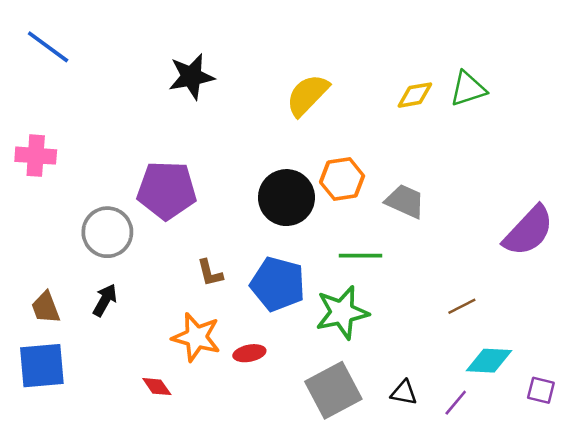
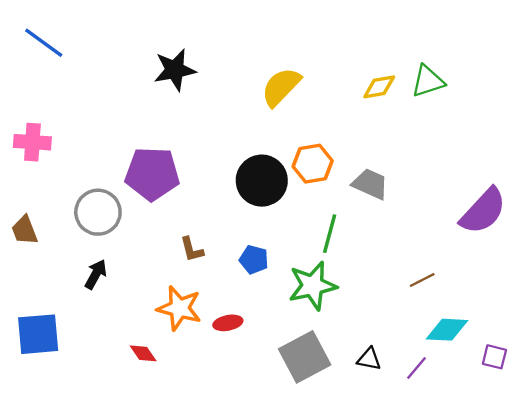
green line: (361, 256) -> (330, 234), turned -75
blue pentagon: (278, 284) -> (254, 260), size x0.6
brown trapezoid: (46, 308) -> (25, 230), moved

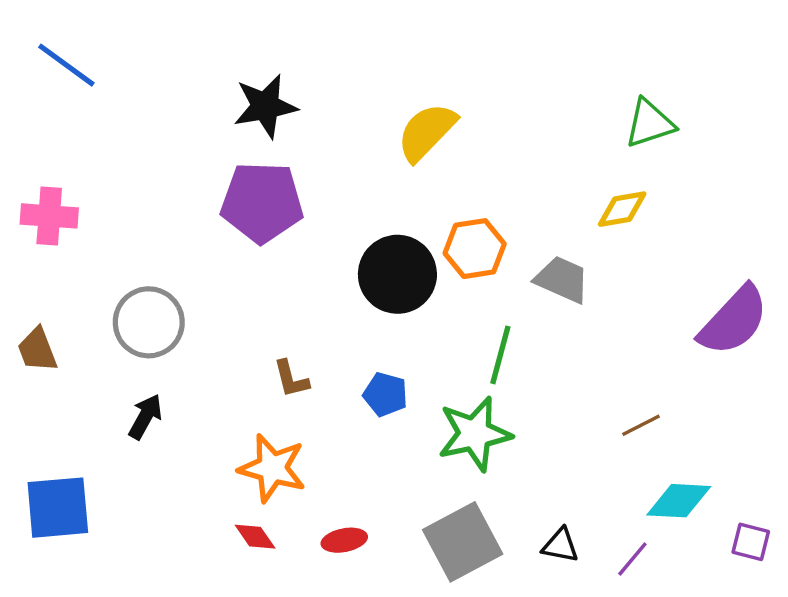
yellow diamond: (379, 87) -> (622, 209), moved
purple pentagon: (152, 174) -> (262, 202), moved
red ellipse: (228, 323) -> (344, 540), moved
red diamond: (143, 353) -> (255, 537), moved

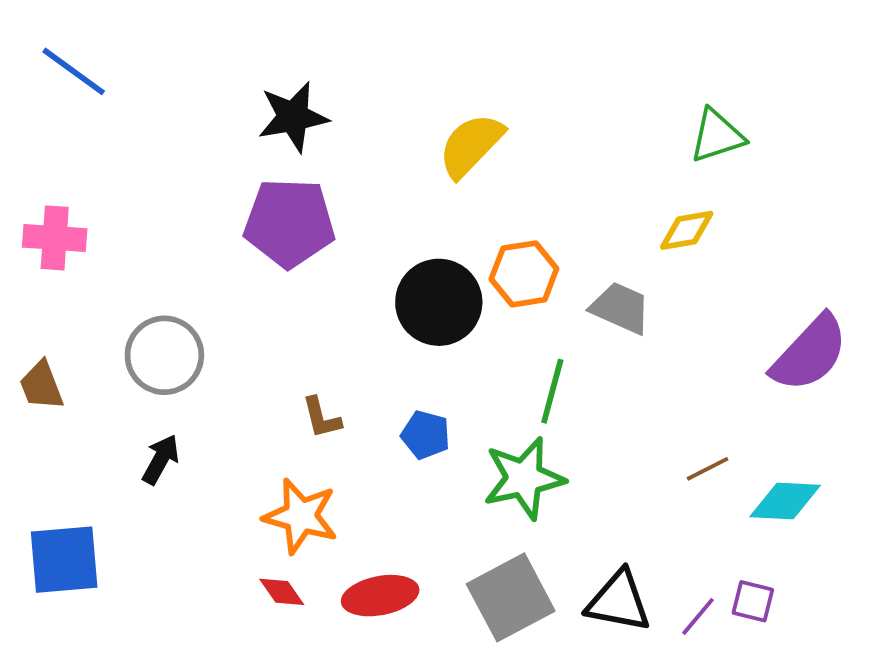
cyan diamond: (679, 501) -> (785, 501), moved
red ellipse: (344, 540) -> (380, 596), size x1.5
purple square: (751, 542) -> (753, 601), moved
black triangle: (560, 545) -> (619, 601), size x1.6

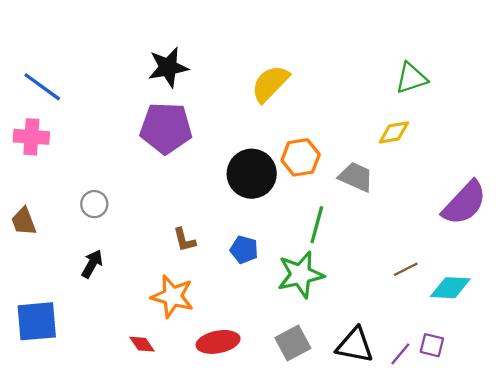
blue line: (74, 71) -> (42, 87), moved
gray circle: (164, 355) -> (94, 204), size x0.6
red diamond: (282, 592) -> (142, 344), moved
gray square: (511, 597) -> (293, 343), size x0.7

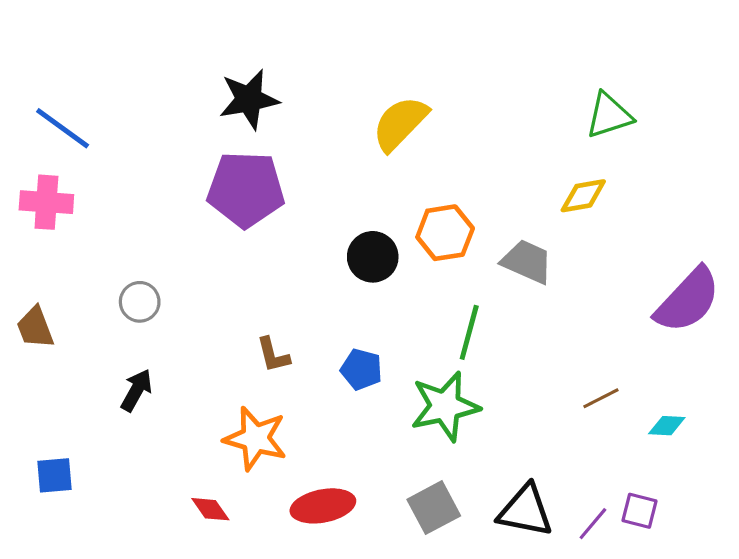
black circle: (252, 174) -> (373, 257), size x0.7
cyan diamond: (450, 288) -> (667, 426), size x0.6
blue square: (37, 321) -> (54, 475), size x0.6

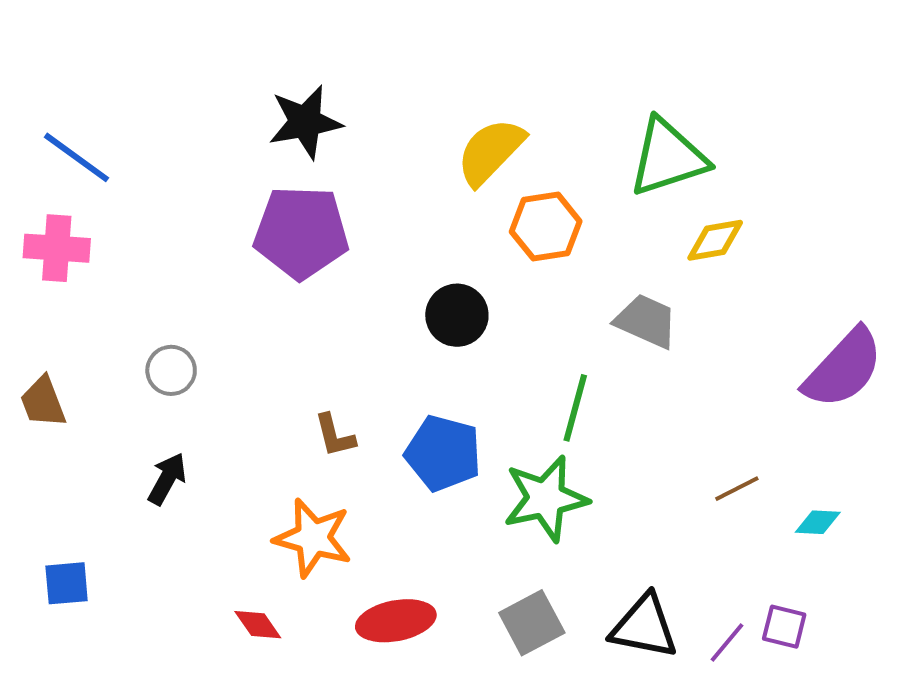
green triangle: (609, 115) -> (668, 157), moved, size x1.4
orange hexagon: (445, 233) -> (546, 226), moved
blue pentagon: (361, 369) -> (443, 453), size x1.5

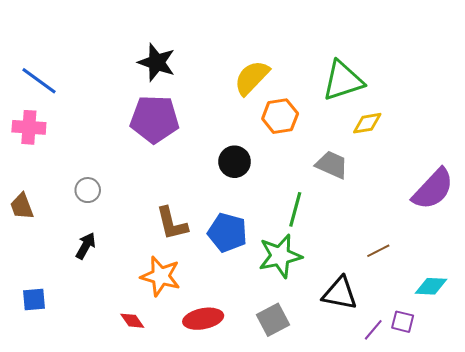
black star: (305, 122) -> (157, 62), turned 30
brown L-shape: (335, 435) -> (172, 223), size x1.5
cyan diamond: (818, 522) -> (431, 286), moved, size x1.4
black triangle: (644, 627) -> (340, 293), moved

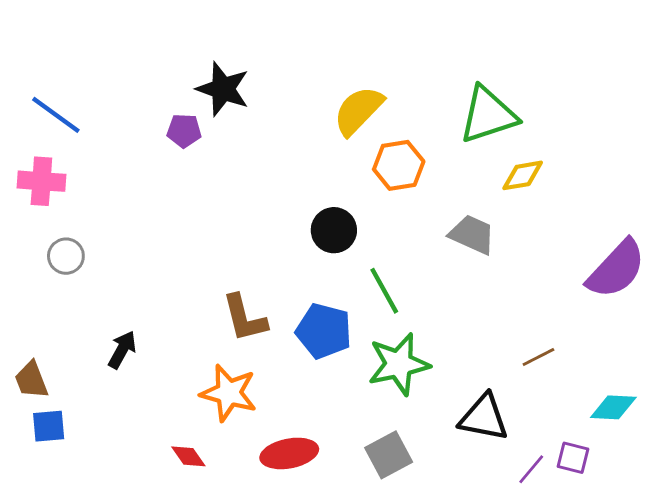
purple pentagon: (155, 119) -> (184, 131), moved, size x0.5
gray circle: (88, 190) -> (66, 256), moved
brown trapezoid: (22, 206) -> (31, 380), moved
green line: (295, 209) -> (384, 291), moved, turned -44

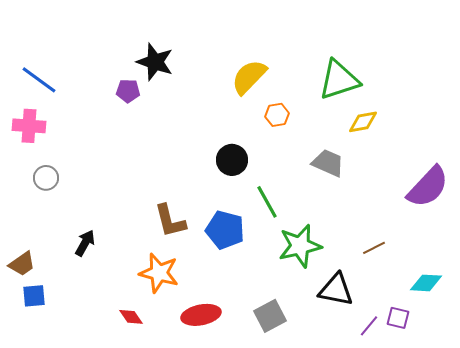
orange hexagon: (399, 165) -> (277, 115), size x0.7
green star: (399, 364) -> (300, 246), moved
brown trapezoid: (31, 380) -> (22, 264), turned -104

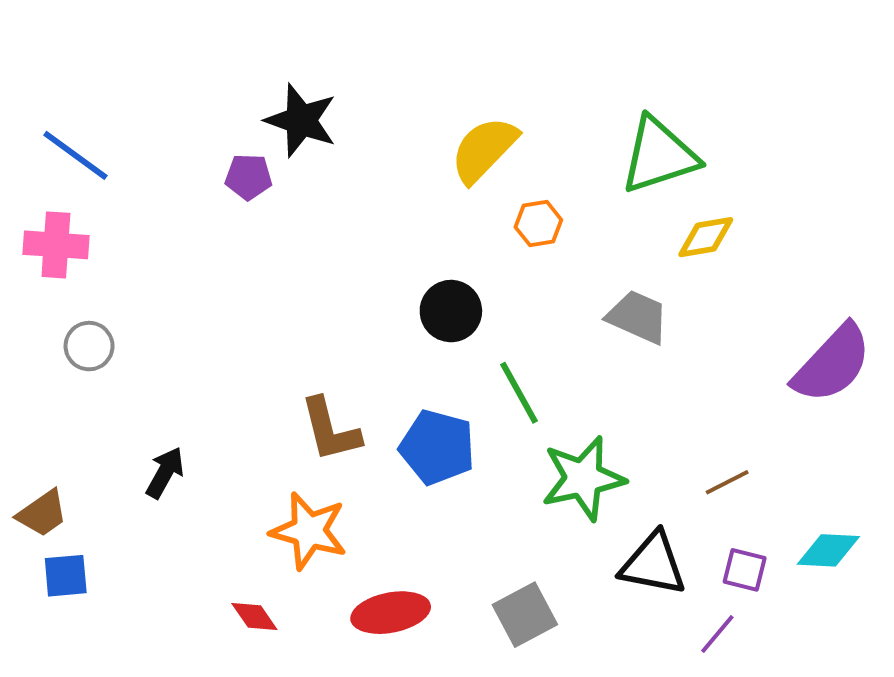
purple square: (398, 318) -> (745, 570), moved

